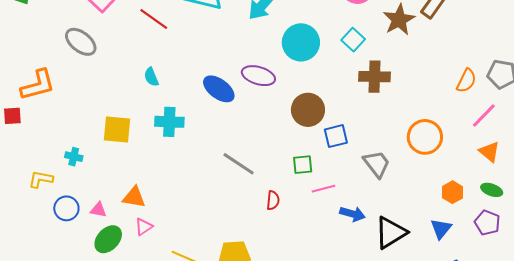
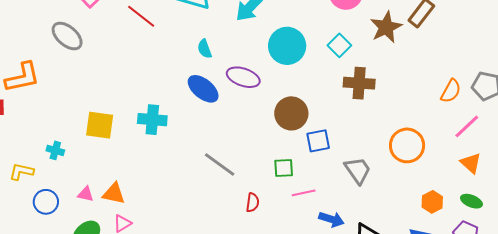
cyan semicircle: (151, 77) -> (205, 49), moved
pink triangle: (98, 210) -> (86, 194), moved

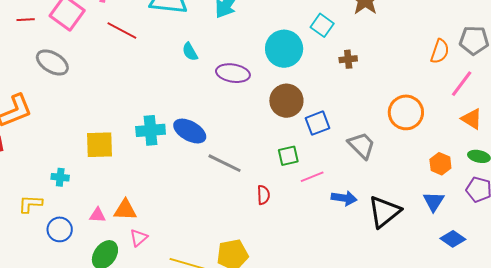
cyan circle: (287, 46) -> (284, 49), moved
brown cross: (359, 83) -> (348, 59), size x0.6
blue ellipse: (203, 89) -> (190, 131), moved

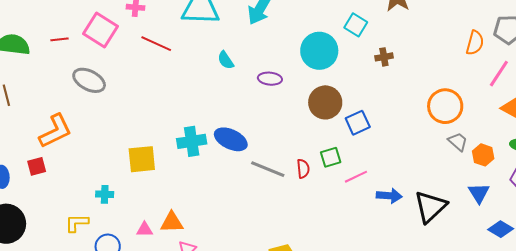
purple ellipse: (233, 73) -> (270, 79), size x0.7
gray trapezoid: (362, 145) -> (458, 142), moved, size x0.7
red semicircle: (263, 195) -> (303, 169), moved

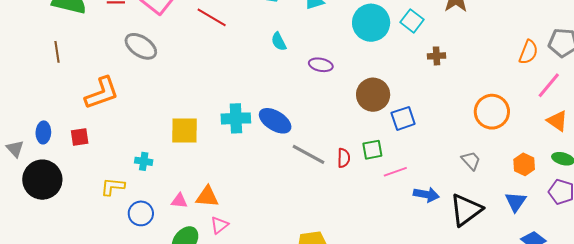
cyan circle: (319, 51) -> (371, 23), moved
gray trapezoid: (458, 142) -> (471, 161), moved
red square: (37, 166) -> (80, 137), moved

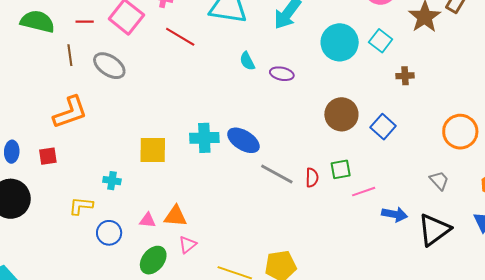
brown line: (57, 52) -> (70, 55), moved
purple ellipse: (321, 65) -> (282, 74), moved
blue square: (403, 118) -> (383, 127), moved, turned -30

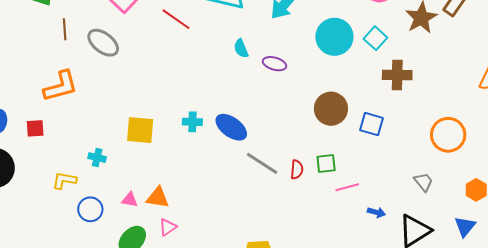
brown cross: (405, 76) -> (397, 75), size x1.6
blue square: (383, 127) -> (371, 124), turned -30
cyan cross: (204, 138) -> (192, 122), size x0.7
blue arrow: (395, 214) -> (376, 212), size x0.7

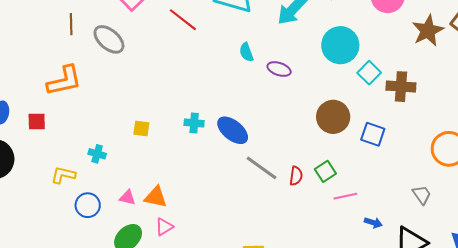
cyan square: (375, 38) -> (369, 73), moved
yellow square: (140, 130) -> (141, 128), size x0.6
green square: (326, 164) -> (325, 171), turned -30

